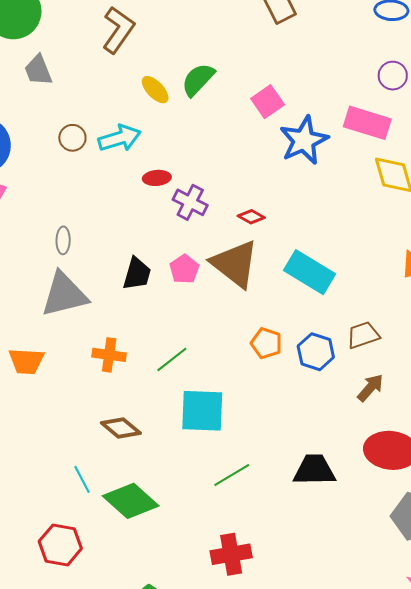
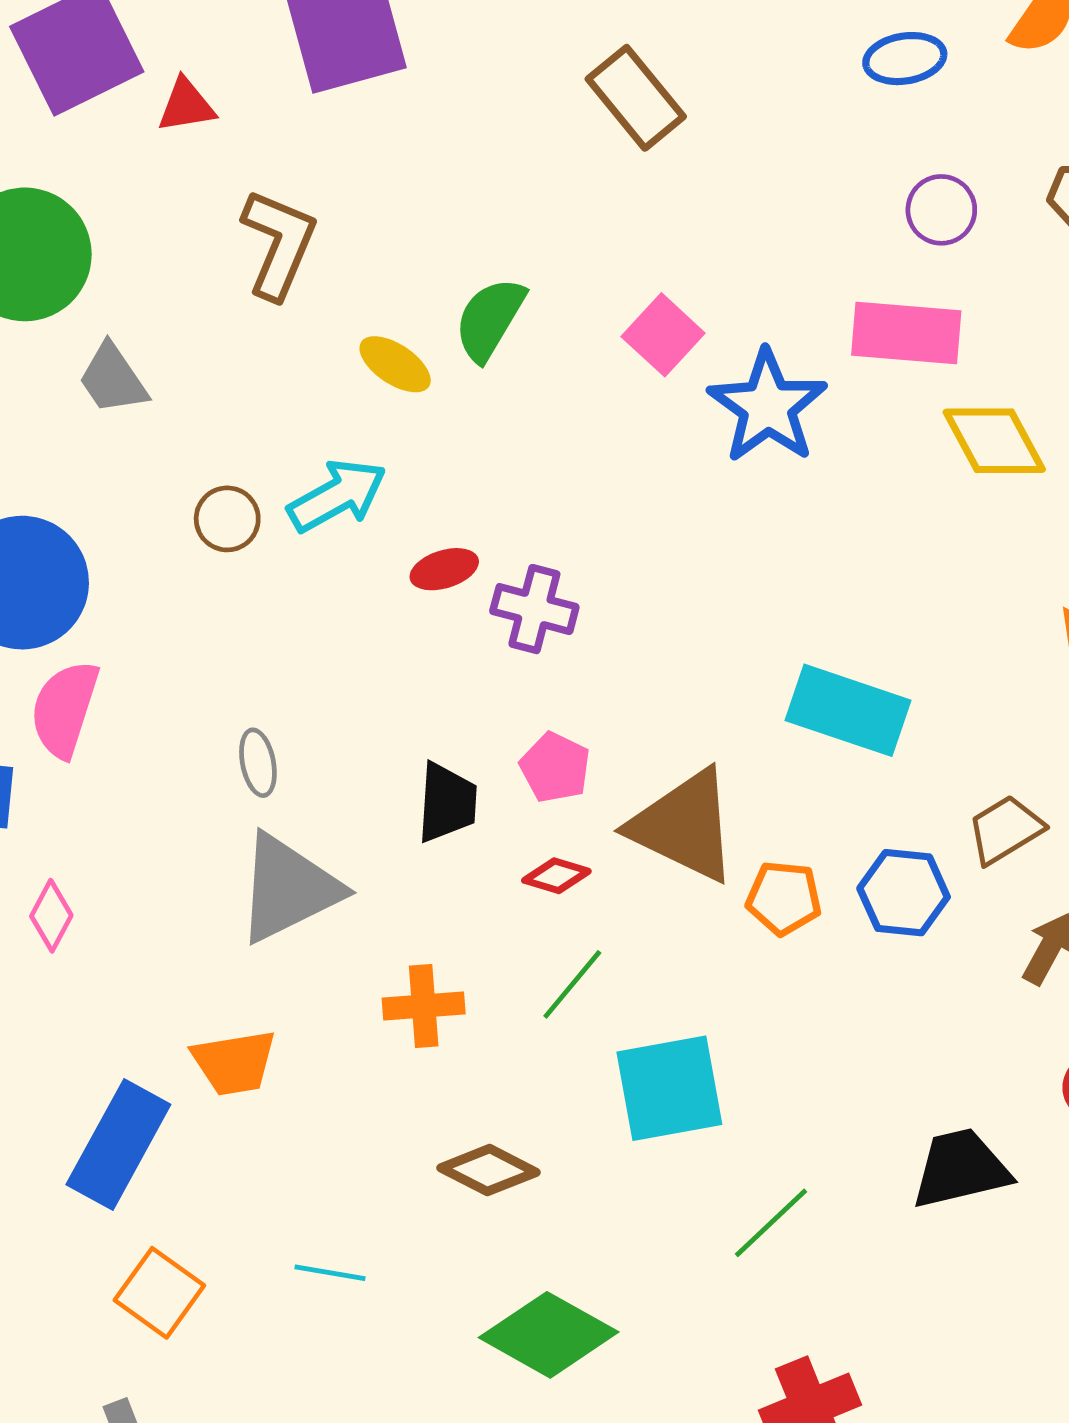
red diamond: (251, 217) -> (556, 876), moved
brown triangle: (235, 264) -> (684, 826), moved
cyan line: (82, 479) -> (330, 1273), moved, turned -40

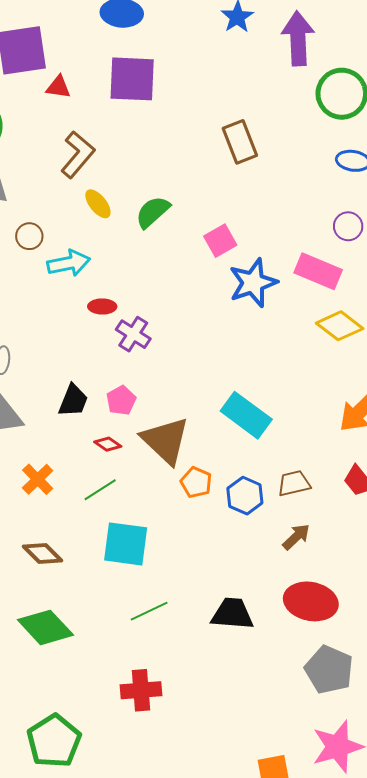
yellow ellipse: (395, 364) -> (98, 204), moved
yellow diamond: (994, 441) -> (340, 326), turned -42
brown circle: (227, 519) -> (29, 236), moved
orange cross: (424, 1006) -> (38, 479), turned 32

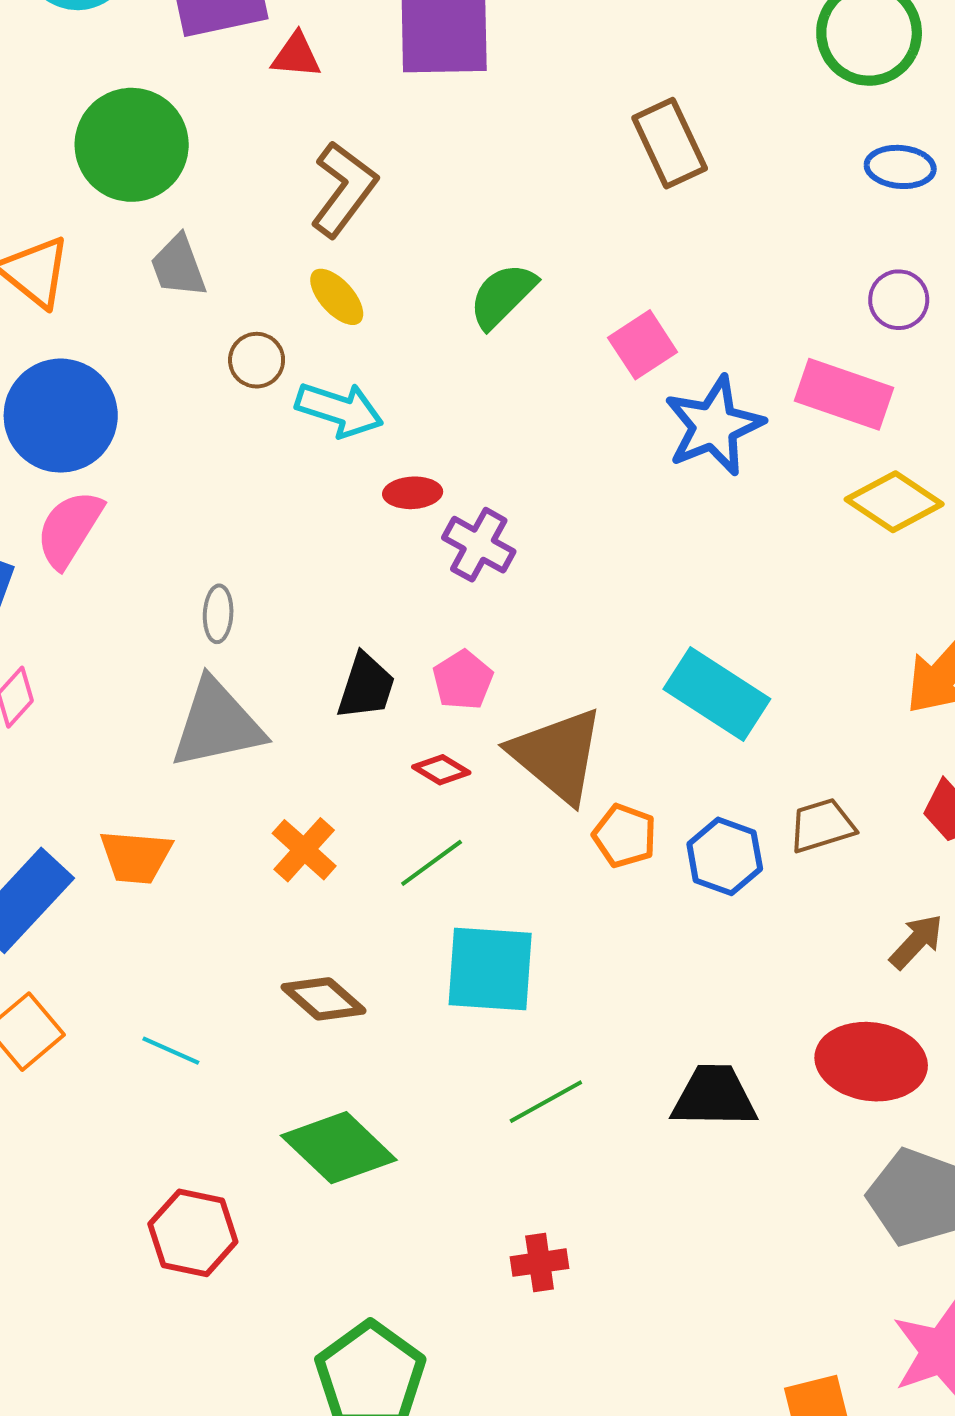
yellow ellipse: (98, 204) -> (337, 297), moved
cyan arrow: (69, 263) -> (339, 410), turned 33
brown arrow: (296, 537) -> (916, 942), moved
red cross: (141, 690) -> (540, 1263), size x0.7

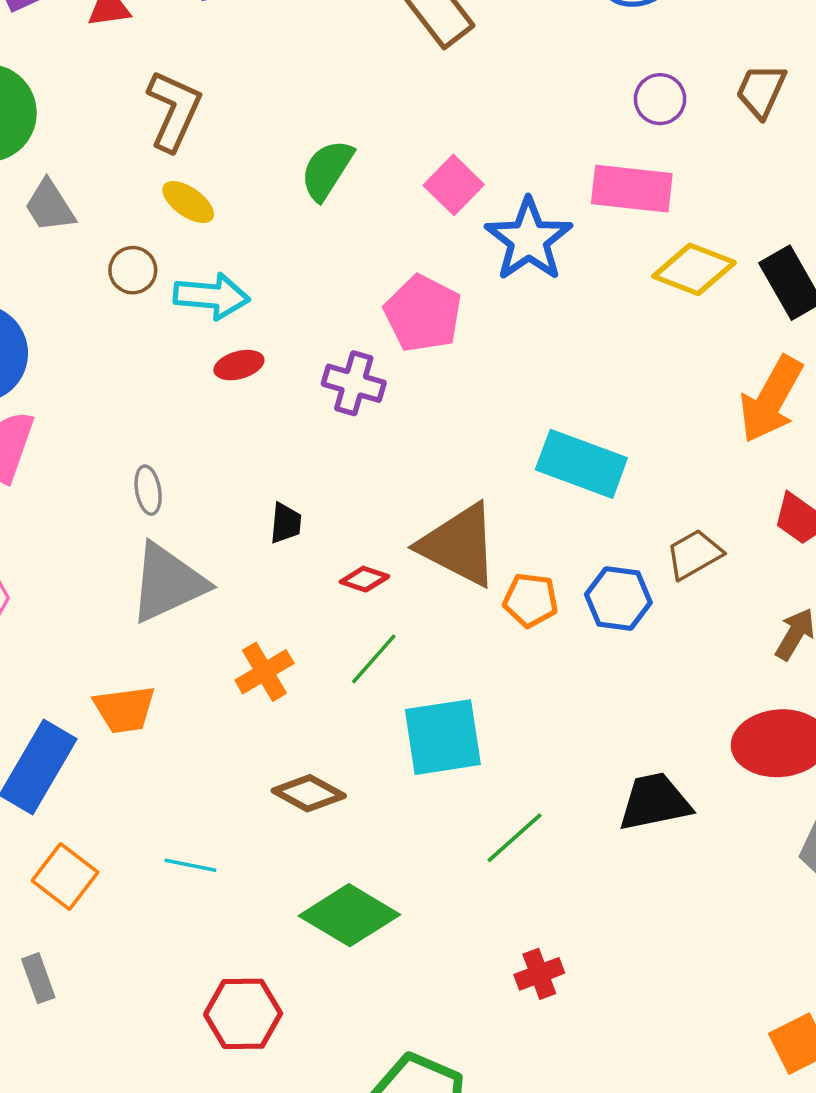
red ellipse: (413, 493) -> (239, 365), moved
pink pentagon: (463, 680) -> (423, 313), moved, size x1.5
black trapezoid: (366, 686) -> (286, 523), size x0.7
orange cross: (304, 850) -> (264, 672), turned 30

